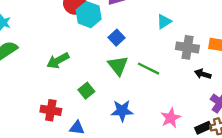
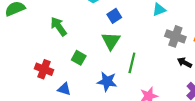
green arrow: (58, 61) -> (59, 26), turned 72
green line: (149, 69) -> (132, 63), moved, turned 66
green square: (86, 91) -> (79, 58), turned -32

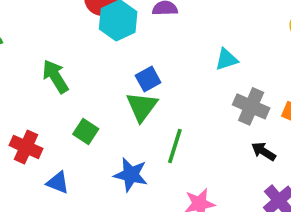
blue square: (114, 16) -> (148, 79), moved

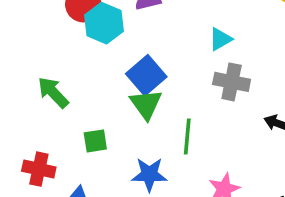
blue square: (148, 79) -> (146, 75), size x1.5
gray cross: (251, 106) -> (232, 82), moved
green square: (86, 132) -> (95, 141), turned -30

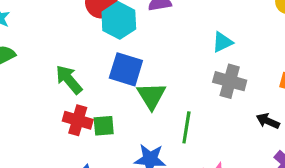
blue square: (146, 75) -> (126, 69), moved, turned -36
red cross: (39, 169) -> (78, 120), moved

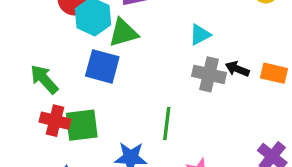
green triangle: (151, 96) -> (123, 33), moved, turned 48
black arrow: (268, 121) -> (237, 69), moved
green square: (104, 126) -> (82, 125), size x1.5

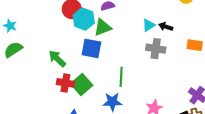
black arrow: (237, 69) -> (166, 27), moved
green line: (167, 124) -> (121, 77), moved
green square: (82, 125) -> (82, 85), turned -30

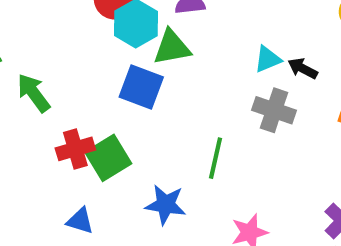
green arrow: (57, 59) -> (34, 93), moved
green line: (121, 77) -> (216, 158), moved
red cross: (65, 83) -> (75, 149), turned -36

